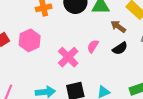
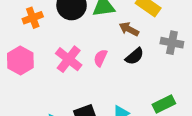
pink cross: (68, 57) -> (69, 59), moved

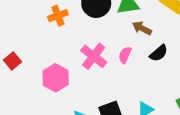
brown arrow: (129, 29) -> (142, 28), moved
pink hexagon: (20, 61) -> (56, 78), moved

